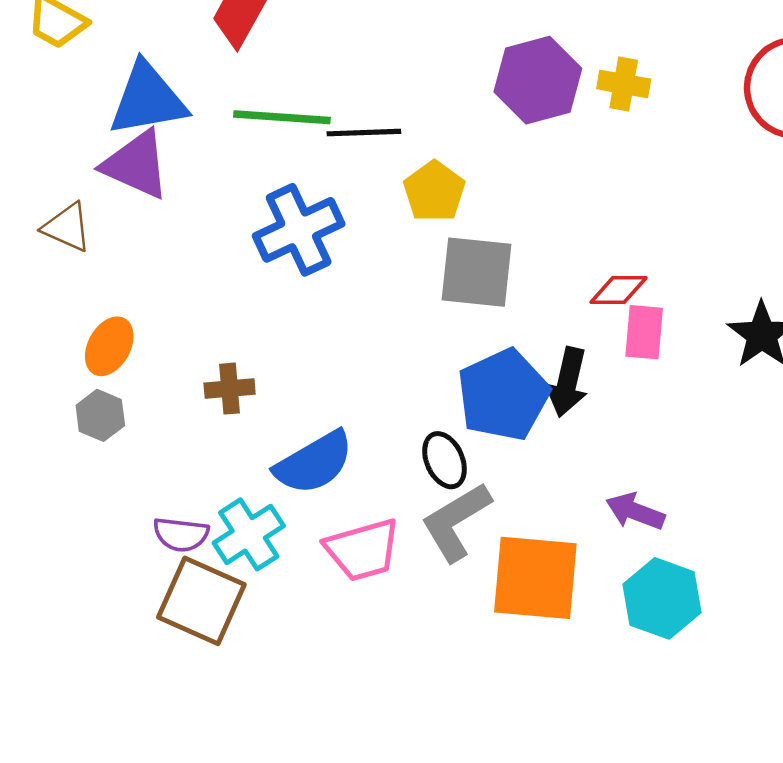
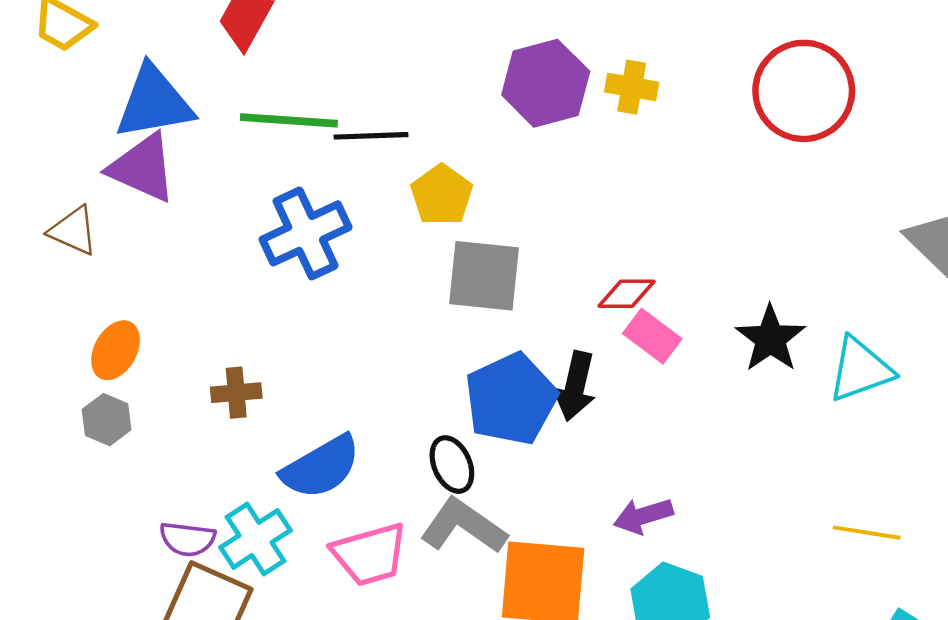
pink rectangle: (644, 332) -> (652, 336), turned -58
purple arrow: (635, 511) -> (643, 516), turned -38
gray L-shape: (456, 522) -> (463, 526), turned 66

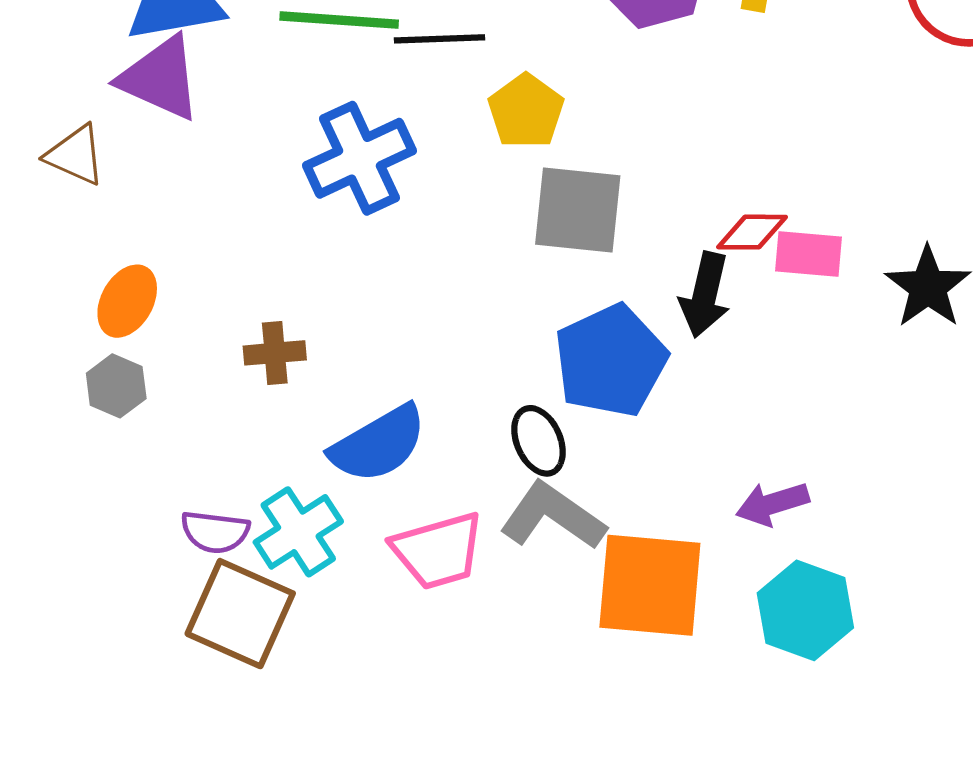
pink rectangle: (652, 336) -> (809, 254), moved, turned -32
black arrow: (575, 386) -> (705, 295), moved

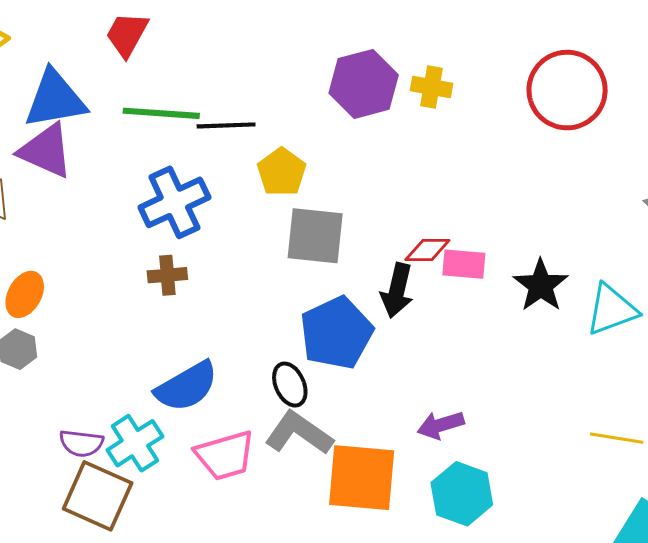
brown cross: (275, 353) -> (167, 275), moved

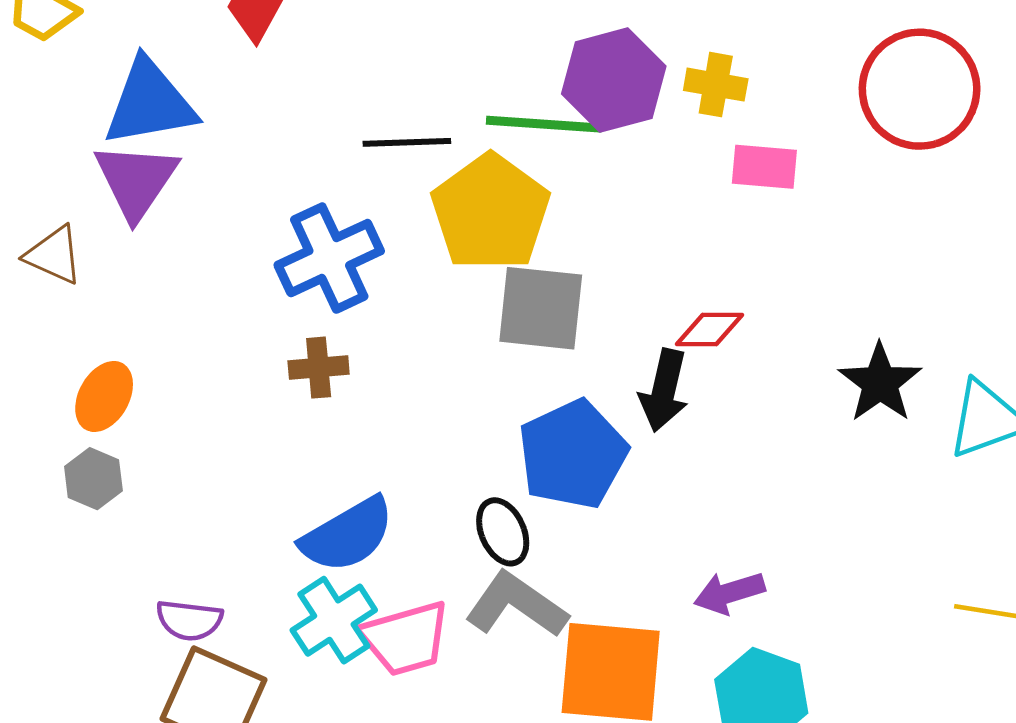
green line: (161, 113) -> (544, 124), moved
purple triangle: (46, 151) -> (136, 180), turned 40
yellow pentagon: (282, 172) -> (491, 212), size x1.6
pink rectangle: (464, 264) -> (764, 167), moved
cyan cross: (135, 443) -> (334, 620), moved

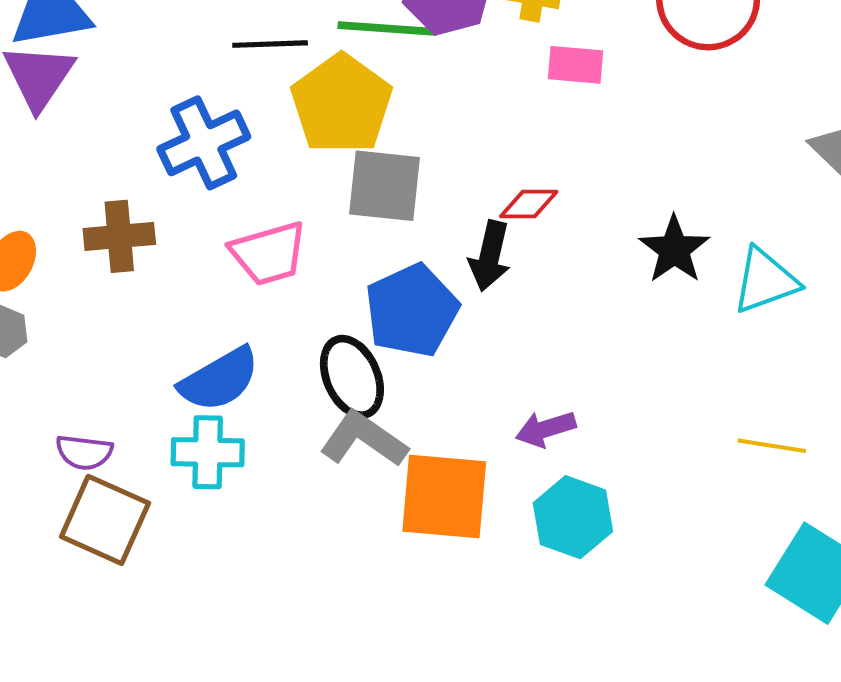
brown cross: (319, 368) -> (119, 236), moved, size x1.4
black ellipse: (503, 532) -> (352, 377), size x1.4
cyan cross: (334, 620) -> (208, 452), turned 34
pink trapezoid: (405, 638) -> (269, 253), moved

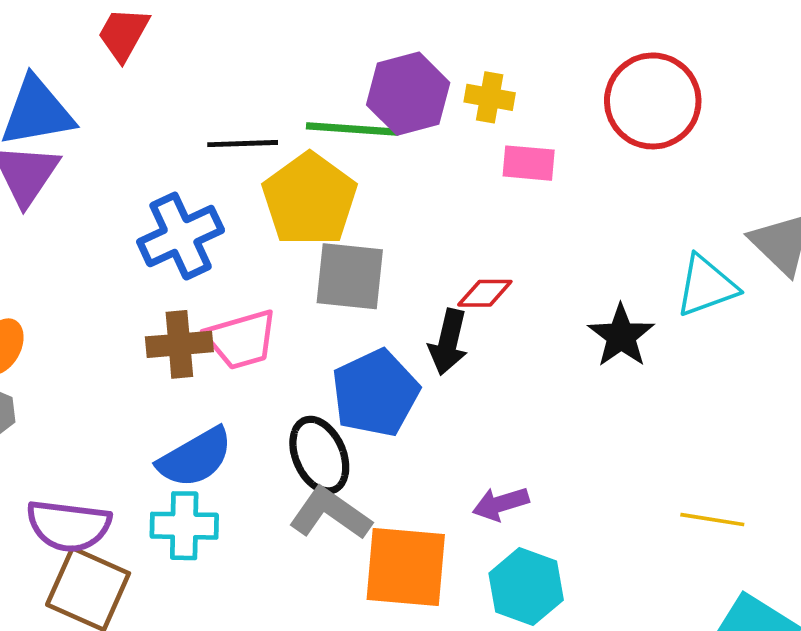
brown cross: (119, 236) -> (179, 344), moved
cyan triangle: (765, 281) -> (706, 286), moved
purple semicircle: (84, 452) -> (69, 526), size x1.6

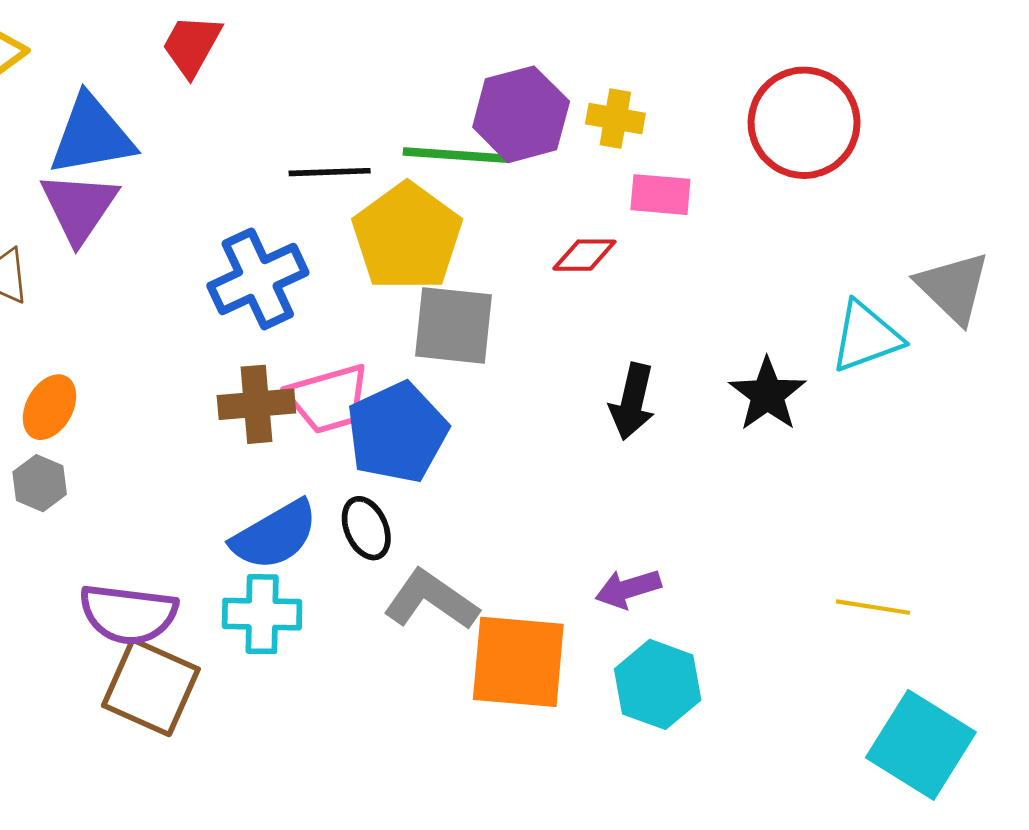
red diamond: (485, 293) -> (584, 255), moved
black arrow: (448, 342) -> (632, 401), moved
blue pentagon: (375, 393) -> (397, 432), moved
black ellipse: (319, 455) -> (366, 528), moved, size x0.7

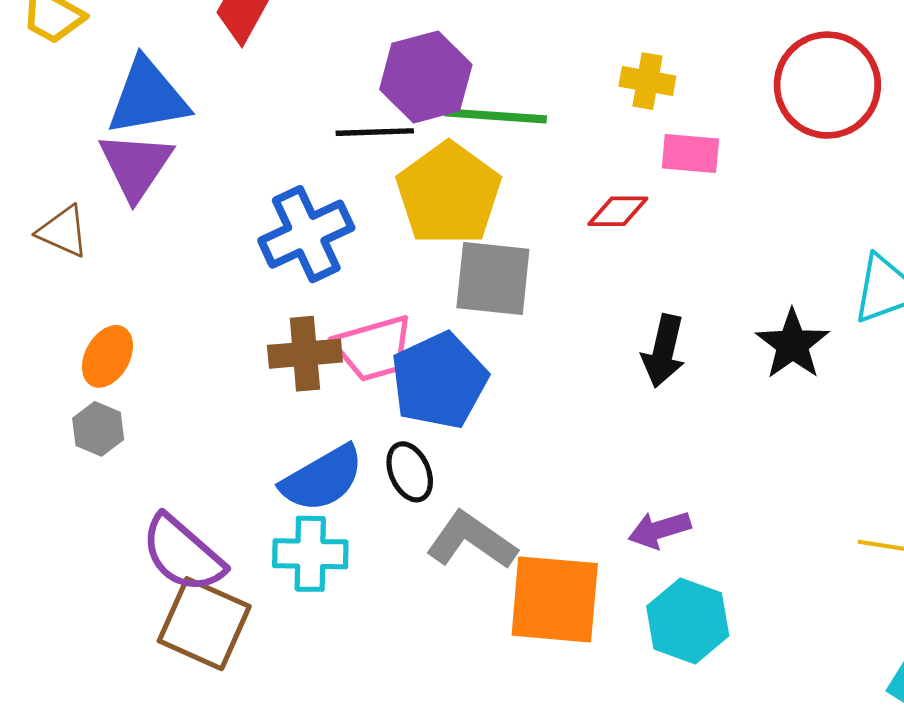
purple hexagon: (521, 114) -> (426, 77), moved
purple semicircle: (128, 614) -> (183, 554), turned 34

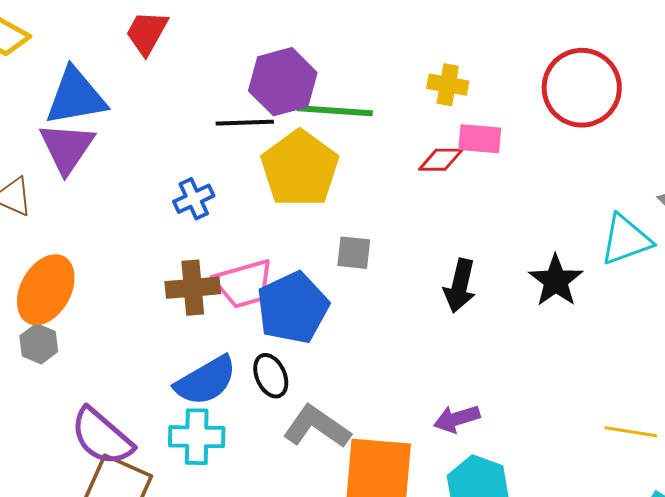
red diamond: (618, 211) -> (441, 160), moved
blue cross: (306, 234) -> (194, 199), size x0.6
gray square: (493, 278) -> (354, 253), moved, size x0.6
orange ellipse: (107, 356) -> (46, 290), size x1.5

